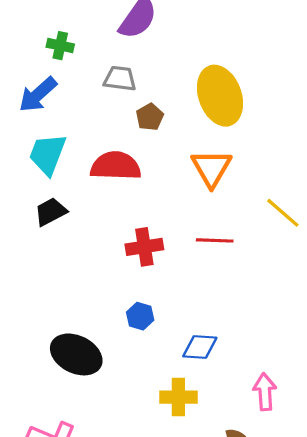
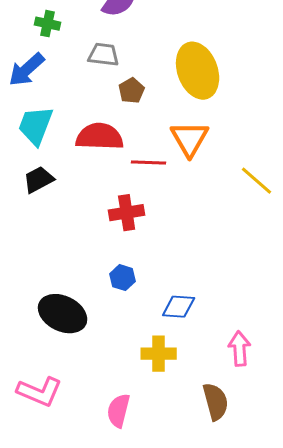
red line: (215, 240) -> (149, 163), moved

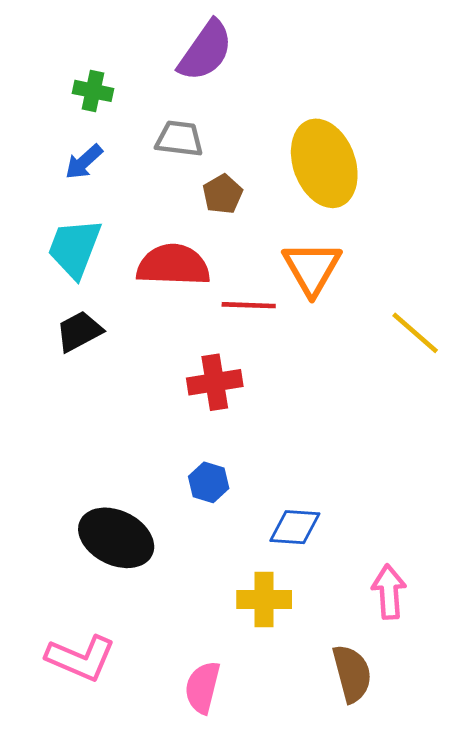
blue arrow: (27, 70) -> (84, 162), moved, size x0.7

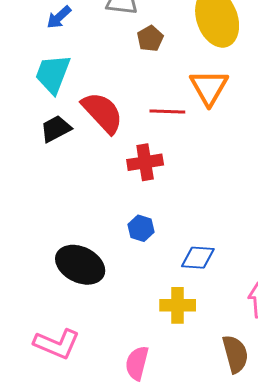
red semicircle: (173, 265) -> (102, 113), moved, turned 45

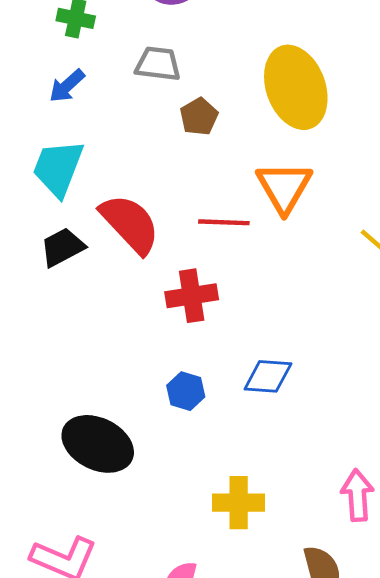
blue diamond: (198, 258) -> (268, 376), moved

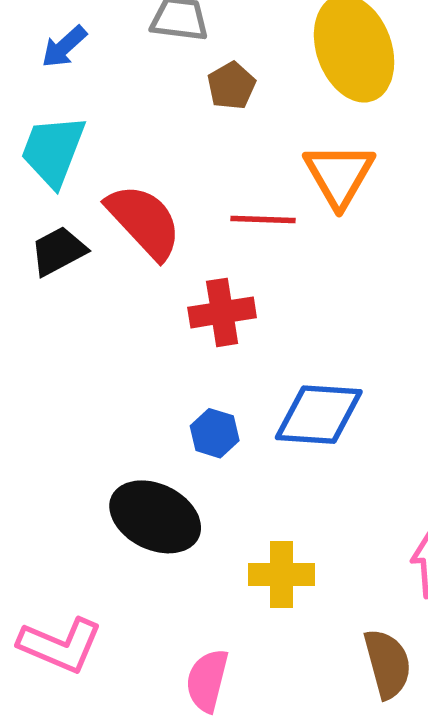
blue diamond: (268, 376) -> (319, 415), size x1.4
black ellipse: (98, 444) -> (155, 517), moved

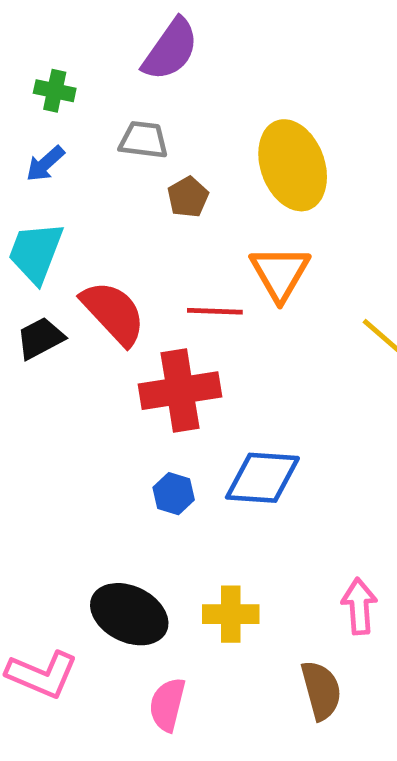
red cross: (222, 312) -> (180, 391), size x1.4
black ellipse: (155, 517) -> (129, 614), moved

